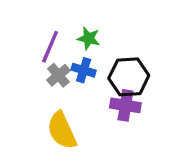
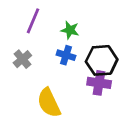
purple line: (50, 47) -> (33, 21), moved
gray cross: (58, 75) -> (22, 59), moved

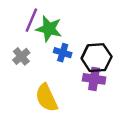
green star: (70, 30) -> (49, 29), moved, size x1.5

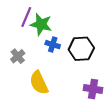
gray cross: (21, 56) -> (18, 56), moved
purple cross: (94, 79) -> (93, 89), moved

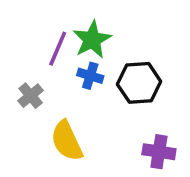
purple line: (26, 17) -> (58, 49), moved
green star: (41, 24) -> (92, 40), moved, turned 30

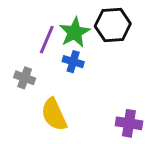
black hexagon: (139, 83) -> (113, 25), moved
gray cross: (31, 96) -> (25, 78), turned -30

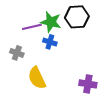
green star: (75, 32) -> (51, 22), turned -30
purple line: (47, 40) -> (32, 27), turned 54

